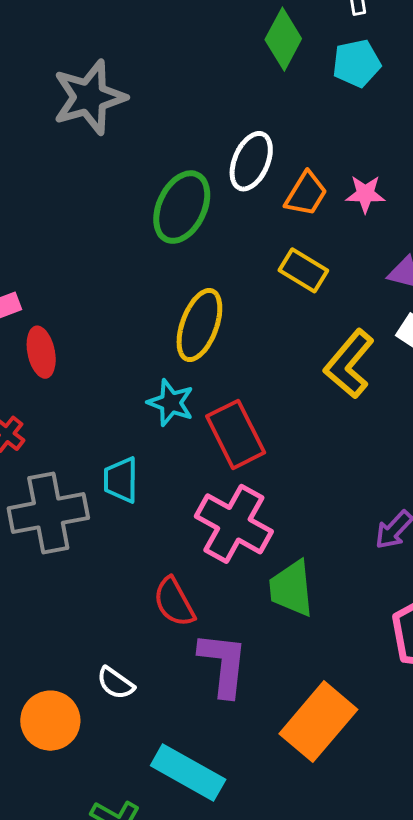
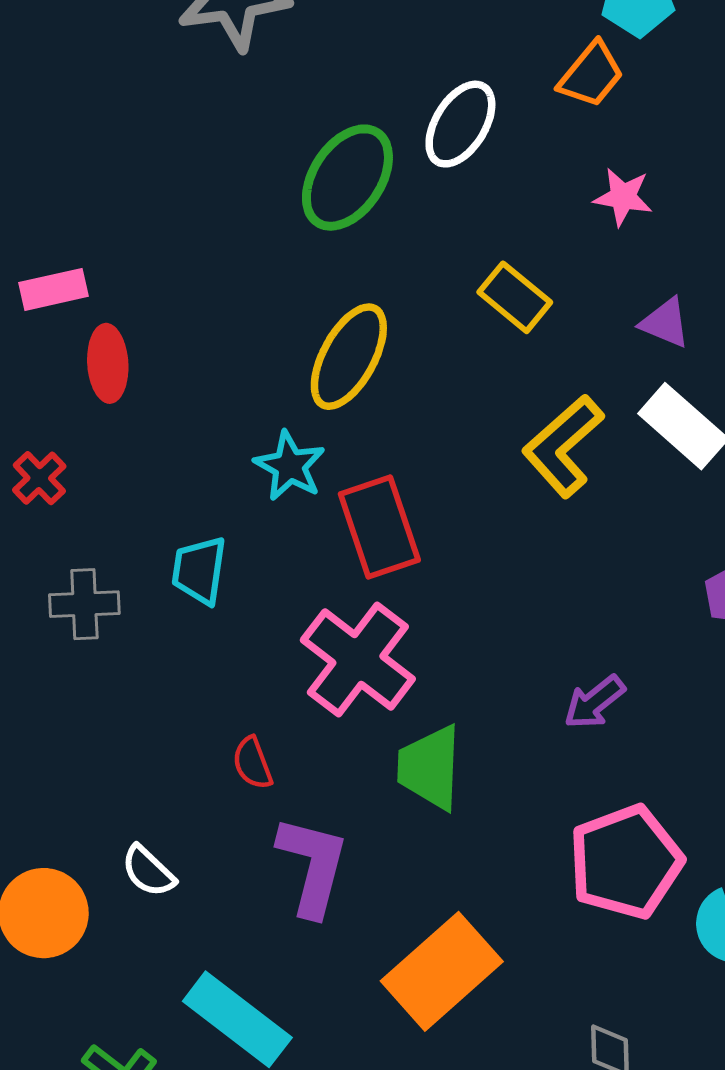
orange trapezoid: (306, 194) -> (591, 75), moved
gray cross: (48, 513) -> (84, 604), size x0.6
red semicircle: (174, 602) -> (252, 763), size x0.7

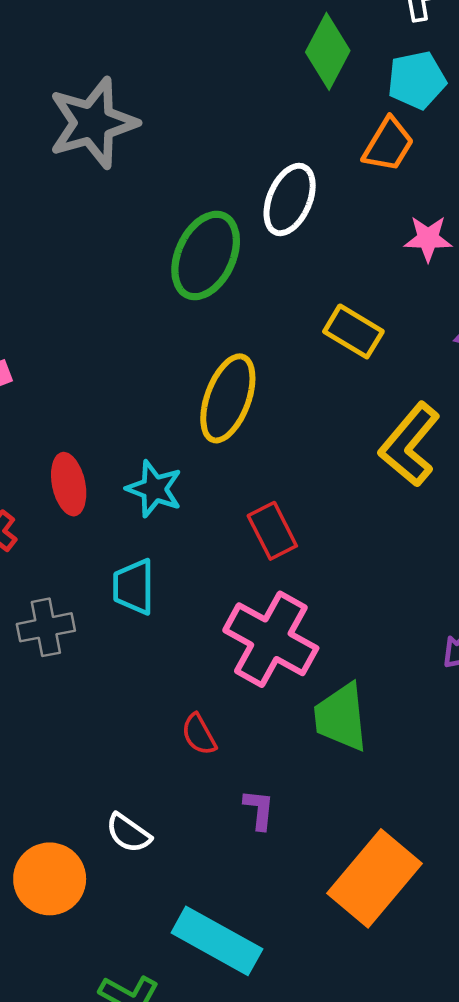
red ellipse: (108, 363) -> (69, 484), moved
cyan star: (290, 466) -> (154, 489), moved
red rectangle: (379, 527) -> (272, 531), size x0.7
purple L-shape: (313, 866) -> (259, 809), size x0.5

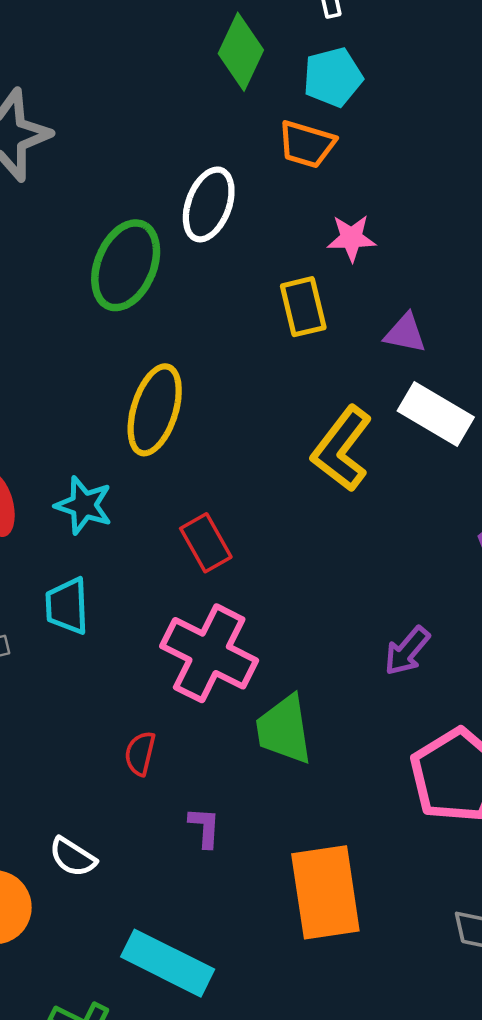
orange trapezoid: (388, 145) -> (307, 144), turned 78
yellow rectangle: (353, 331) -> (303, 307), moved, turned 48
red semicircle: (199, 734) -> (140, 753), turned 45
orange rectangle: (375, 878) -> (325, 892), turned -46

